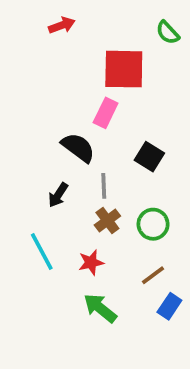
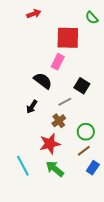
gray line: (104, 186) -> (65, 102), moved, turned 64
green circle: (153, 224) -> (86, 132), moved
cyan line: (42, 252) -> (23, 166), moved
red star: (91, 262) -> (50, 144), size x1.5

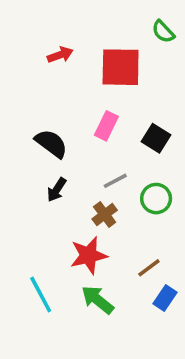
red arrow: (34, 14) -> (60, 55), moved
pink rectangle: (58, 62) -> (106, 126), moved
black semicircle: (43, 81) -> (51, 144), moved
black square: (82, 86) -> (156, 138), moved
green circle: (86, 132) -> (156, 199), moved

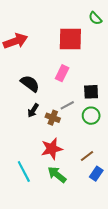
red arrow: (60, 55) -> (15, 41), moved, size x1.6
black square: (156, 138) -> (91, 92), moved, turned -35
brown cross: (105, 215) -> (53, 118), moved, turned -32

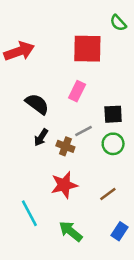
blue rectangle: (96, 174) -> (119, 231), moved
green arrow: (57, 175) -> (71, 231), moved

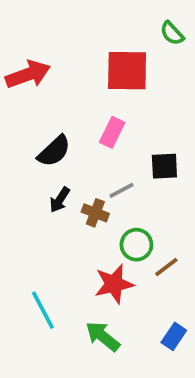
black semicircle: (37, 104) -> (54, 151), turned 100
green circle: (113, 144) -> (136, 245), moved
red star: (64, 185) -> (114, 284), moved
brown line: (108, 194) -> (166, 267), moved

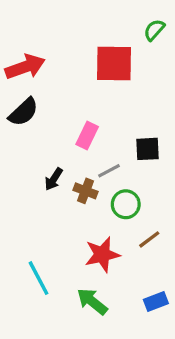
green semicircle: (172, 33) -> (154, 30), turned 85
pink rectangle: (112, 132) -> (87, 136), moved
black semicircle: (54, 151) -> (23, 112), moved
green circle: (136, 245) -> (126, 204), moved
blue rectangle: (174, 336) -> (156, 301), turned 35

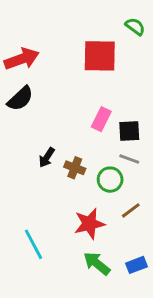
green semicircle: (154, 30) -> (135, 26), turned 84
pink rectangle: (87, 136) -> (101, 119), moved
gray line: (109, 171) -> (129, 159), moved, turned 48
green arrow: (92, 301) -> (97, 263), moved

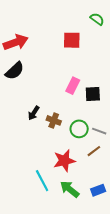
red square: (100, 56) -> (72, 40), size x0.7
gray line: (129, 159) -> (99, 131), moved
cyan line: (34, 244) -> (42, 181), moved

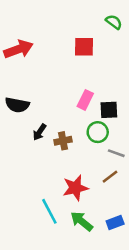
black semicircle: (15, 71) -> (17, 105), moved, turned 54
brown cross: (54, 120) -> (63, 141), turned -32
green circle: (79, 129) -> (98, 132), moved

